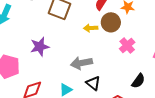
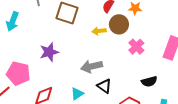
black semicircle: (138, 81) -> (149, 81), turned 42

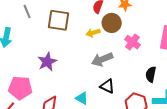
gray arrow: (92, 66) -> (102, 59), moved
black semicircle: (149, 81) -> (151, 74), turned 126
cyan triangle: (77, 94) -> (82, 98), turned -48

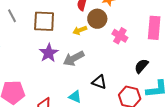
gray arrow: (102, 59) -> (74, 58), moved
purple star: (47, 62) -> (49, 53), moved
black semicircle: (151, 74) -> (141, 66), turned 35

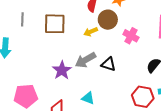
gray line: (12, 16) -> (22, 19), turned 32
purple star: (49, 53) -> (62, 70), moved
black triangle: (99, 82) -> (109, 64), moved

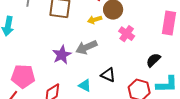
pink cross: (131, 36) -> (127, 34), moved
black triangle: (109, 64) -> (108, 75), moved

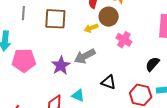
pink pentagon: (23, 76) -> (24, 60), moved
cyan triangle: (85, 85) -> (78, 95), moved

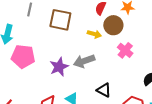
yellow arrow: (91, 28) -> (94, 34), turned -152

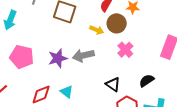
pink pentagon: (23, 56) -> (22, 57), moved
black triangle: (104, 90) -> (113, 84), moved

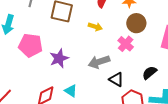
brown circle: (117, 23) -> (136, 23), moved
gray arrow: (83, 55) -> (99, 62), moved
pink pentagon: (22, 57) -> (30, 45), moved

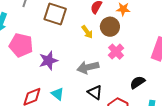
brown circle: (136, 23) -> (110, 27), moved
yellow arrow: (95, 27) -> (87, 32), turned 32
black triangle: (116, 79) -> (95, 92), moved

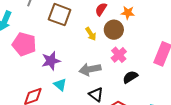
black semicircle: (137, 82) -> (130, 77), moved
cyan triangle: (57, 94) -> (60, 85), moved

